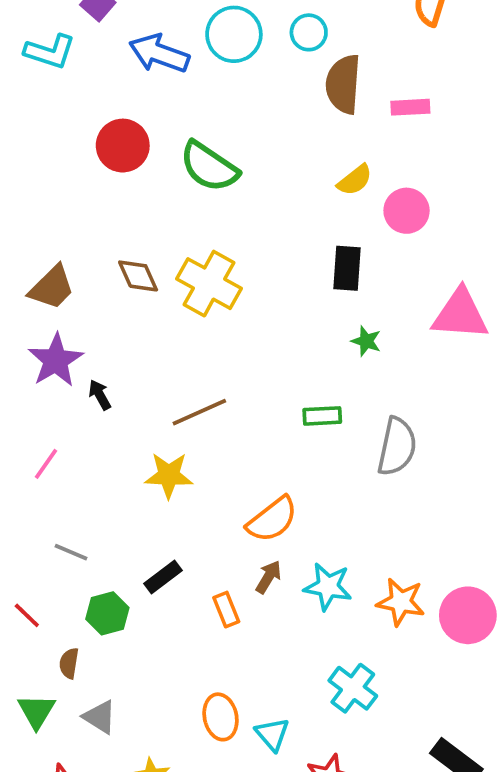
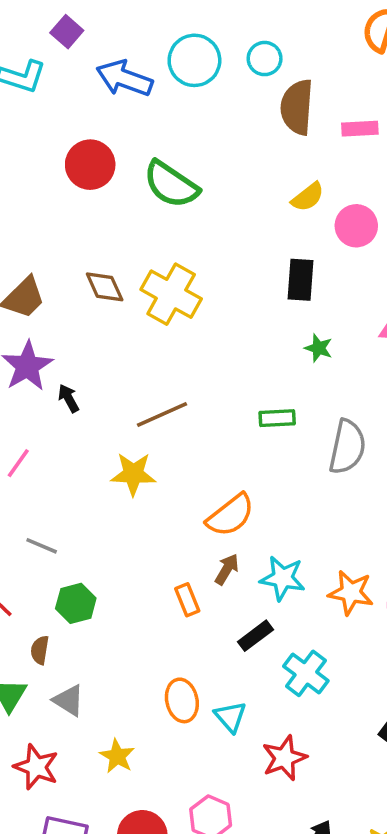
black rectangle: (163, 577) -> (256, 636), moved

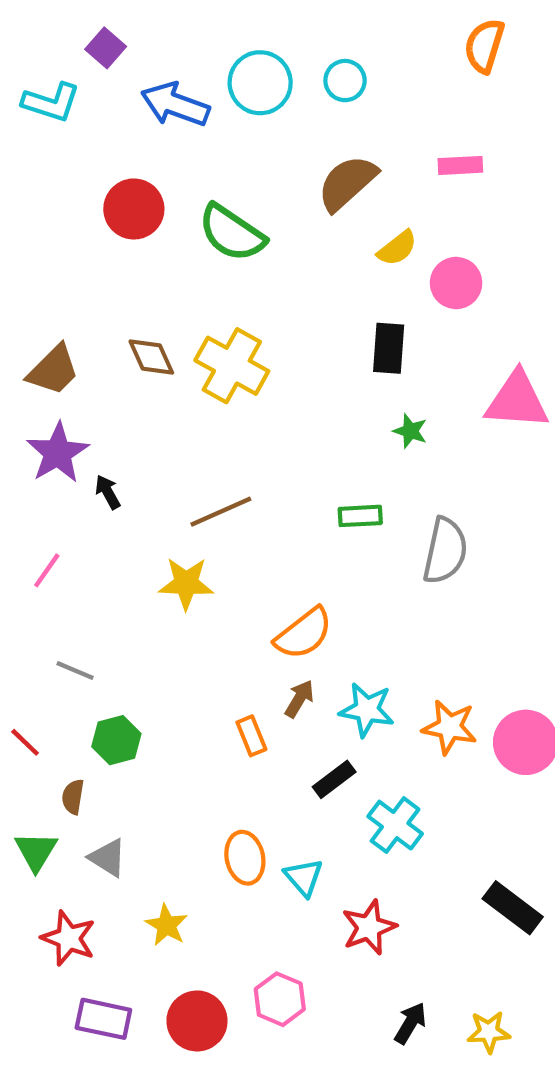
brown semicircle: (297, 107) -> (347, 183), moved, turned 44

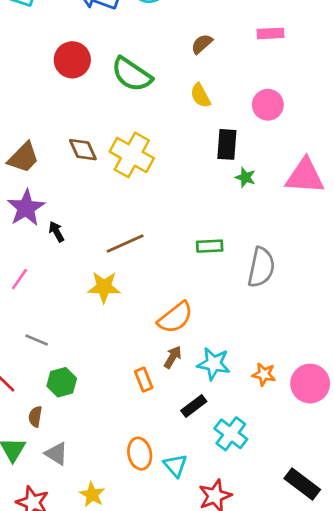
brown semicircle: (347, 183) -> (202, 44), size x0.6
yellow semicircle: (397, 248) -> (200, 96), moved, turned 100
green star: (410, 431) -> (245, 177), moved
orange star: (450, 727) -> (264, 374), size x0.7

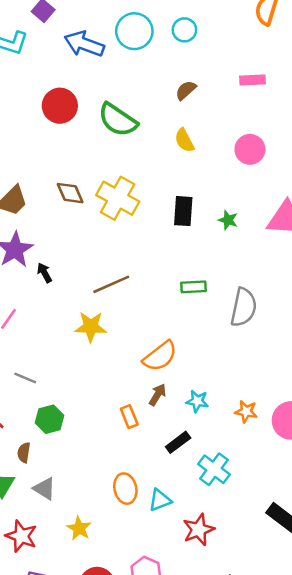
black rectangle: (227, 144) -> (183, 211), moved
cyan star: (214, 364) -> (197, 401), size x0.7
cyan triangle: (175, 465) -> (160, 500), turned 50

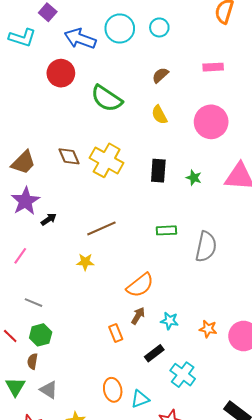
red circle: (60, 106) -> (61, 73), moved
pink circle: (250, 149) -> (211, 122), size x1.4
black arrow: (44, 273) -> (49, 219), turned 84
yellow star: (91, 327) -> (85, 262), size x0.7
green hexagon: (50, 419) -> (41, 335), moved

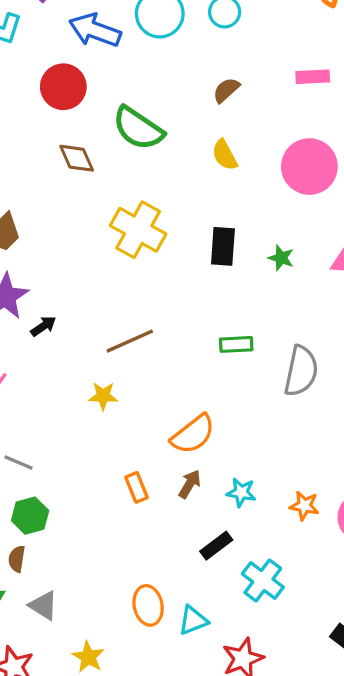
brown diamond: (69, 156) -> (77, 158), moved
orange rectangle: (116, 333) -> (136, 487), moved

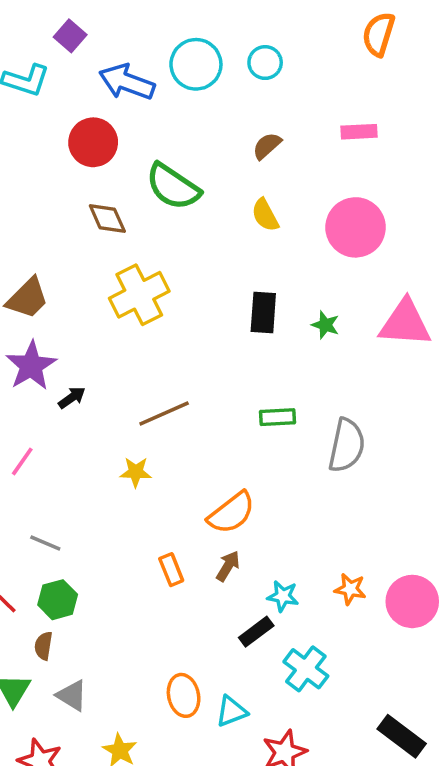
yellow cross: (138, 230) -> (139, 295), moved, turned 34
cyan star: (241, 492) -> (283, 596), moved

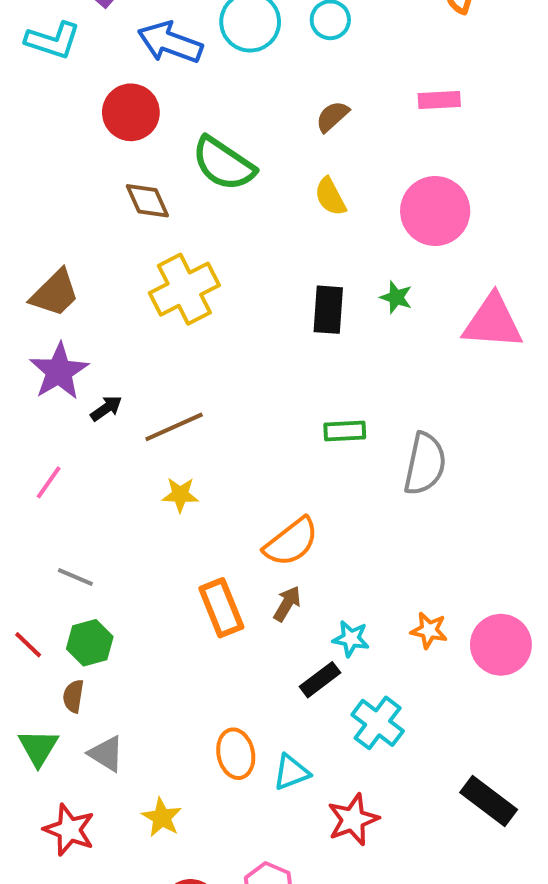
green star: (325, 325) -> (396, 297), moved
brown line: (164, 414) -> (174, 427), moved
orange rectangle: (171, 570) -> (221, 608), size x1.5

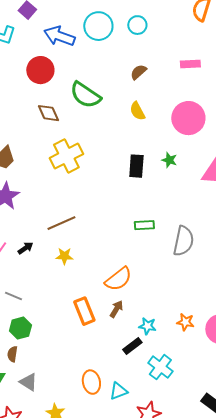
black arrow: (106, 408) -> (25, 248), moved

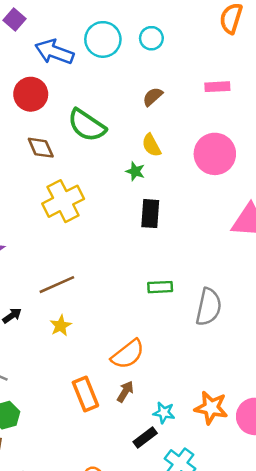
green star: (169, 160) -> (135, 171), moved
yellow star: (64, 256) -> (61, 326), turned -30
orange star: (185, 322) -> (211, 408), size x1.5

